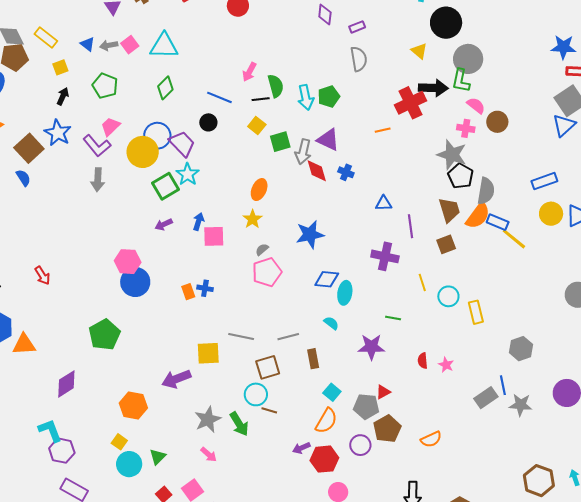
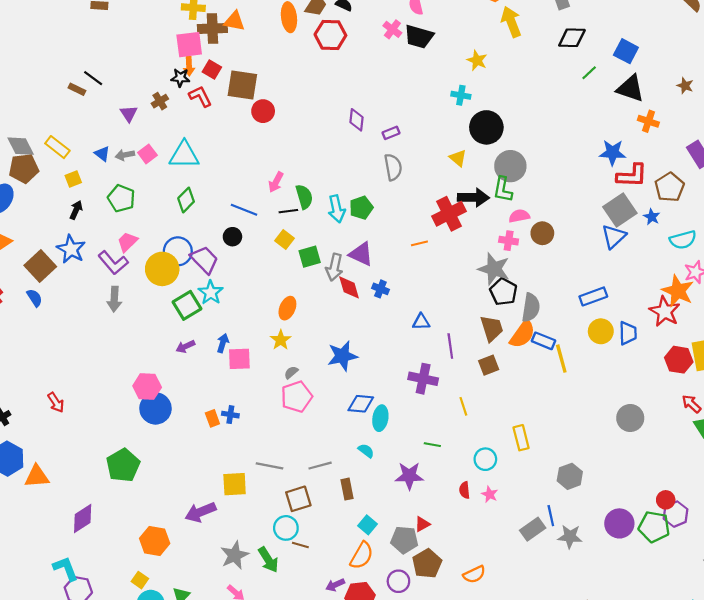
pink semicircle: (476, 105) -> (519, 216), turned -48
yellow line: (514, 239) -> (561, 359), turned 36
cyan circle: (448, 296) -> (485, 459), moved

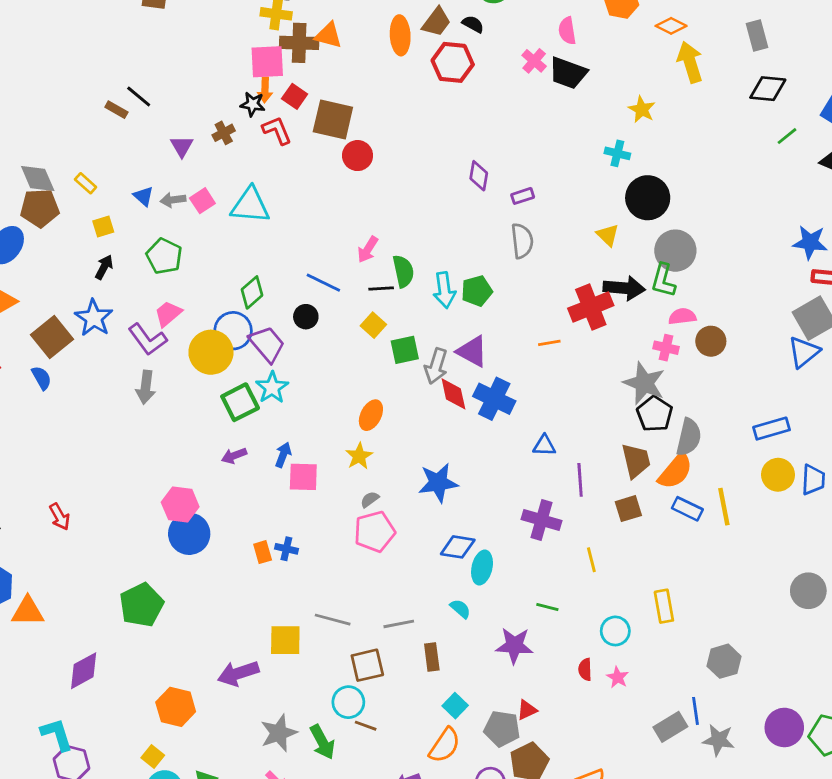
yellow rectangle: (57, 147) -> (86, 183), size x0.7
green diamond: (186, 200) -> (252, 292), moved
blue cross: (380, 289) -> (494, 399), size x1.8
blue rectangle: (543, 341) -> (687, 509), moved

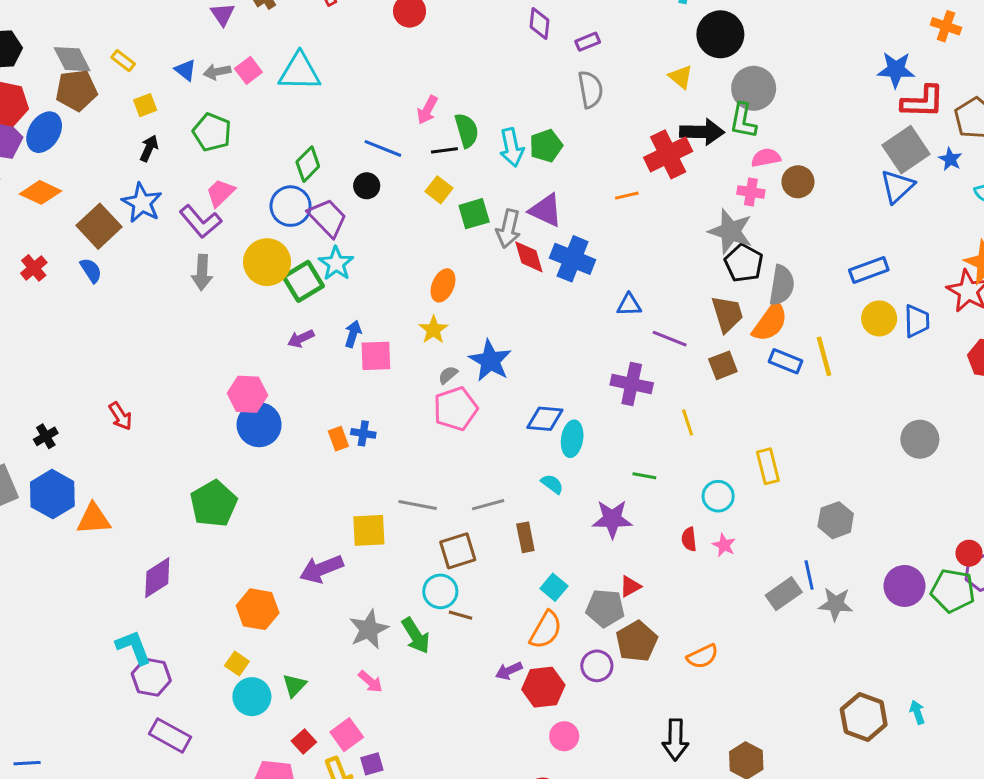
yellow circle: (211, 352) -> (267, 262), moved
purple line: (580, 480) -> (670, 339), turned -60
blue star: (438, 483) -> (490, 361), moved, turned -30

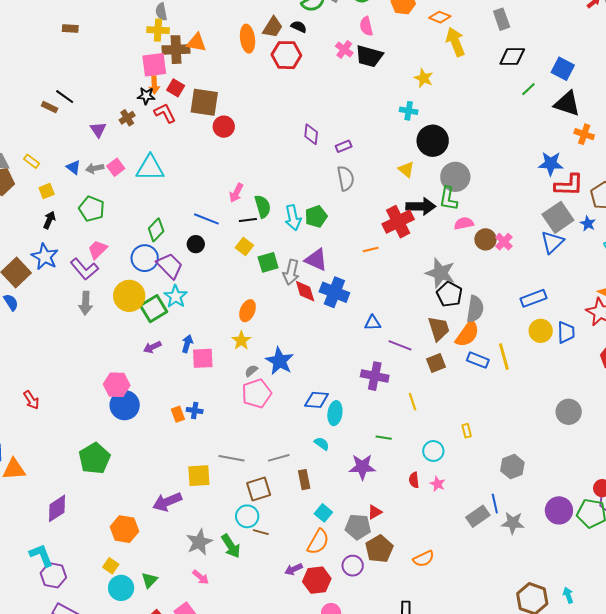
pink cross: (751, 192) -> (504, 242), moved, turned 36
yellow rectangle: (768, 466) -> (467, 431), size x0.6

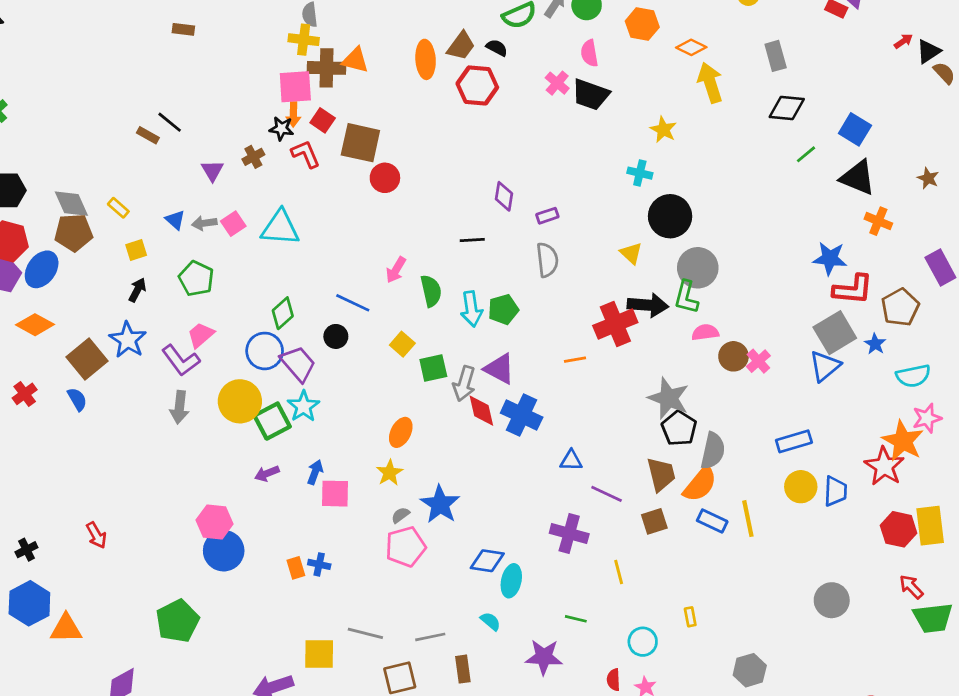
black line: (248, 220) -> (472, 240), moved

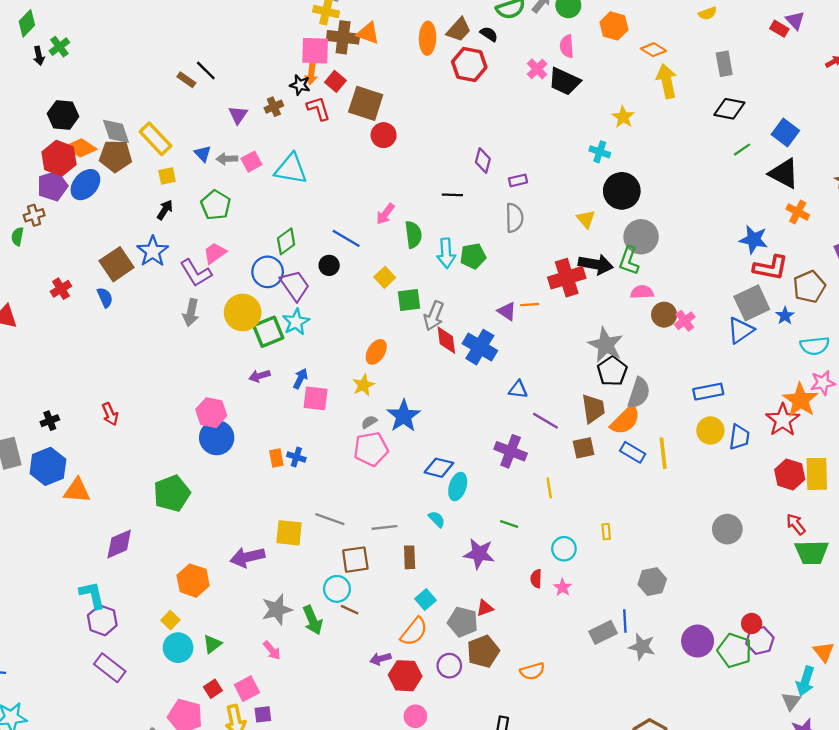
yellow rectangle: (118, 208) -> (155, 139), size x1.8
orange diamond: (35, 325) -> (81, 148), moved
purple triangle: (499, 369) -> (507, 311), moved, size x0.7

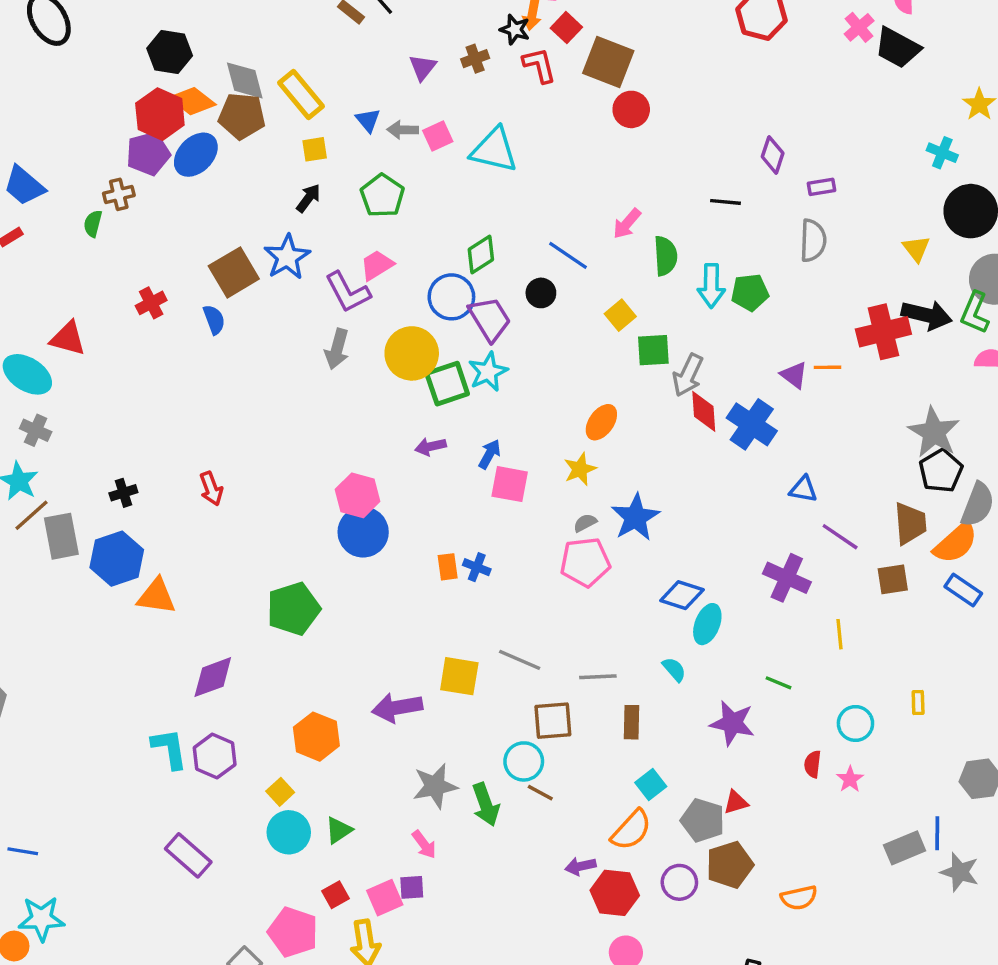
purple hexagon: (102, 620) -> (215, 756), moved
purple square: (263, 714) -> (412, 887), moved

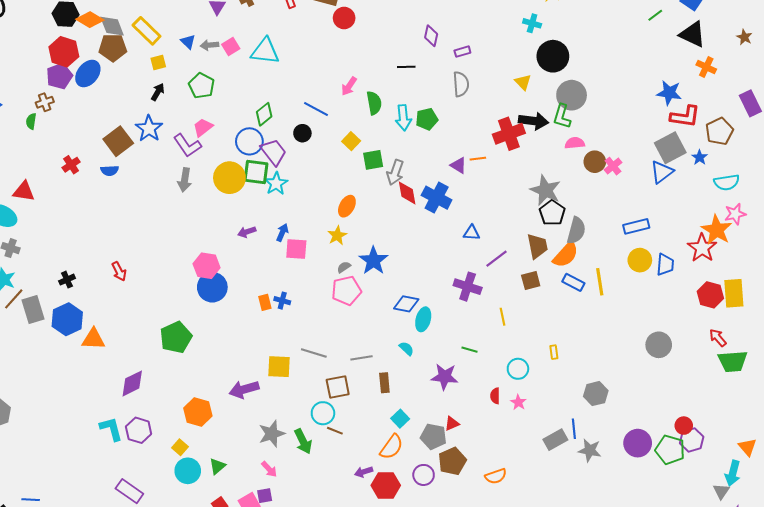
orange diamond: (192, 101) -> (90, 20), moved
blue semicircle: (214, 320) -> (110, 170), turned 114
green square: (447, 384) -> (256, 172), moved, turned 32
purple line: (840, 537) -> (496, 259), turned -65

